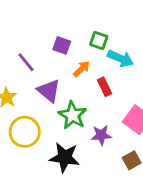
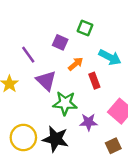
green square: (99, 40) -> (85, 28), moved
green star: (73, 115) -> (65, 103), turned -30
yellow circle: (25, 132) -> (23, 138), moved

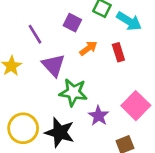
cyan arrow: (110, 57) -> (129, 21), moved
red rectangle: (94, 81) -> (118, 52), moved
purple star: (89, 122) -> (99, 116), turned 30

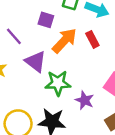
orange arrow: (88, 48) -> (64, 41), size x1.6

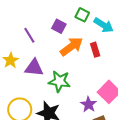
purple triangle: (36, 62) -> (34, 68), moved, turned -42
purple star: (85, 100) -> (89, 105), moved

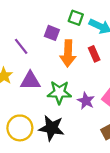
orange arrow: (71, 47) -> (68, 53), turned 135
purple star: (89, 105) -> (86, 101), moved

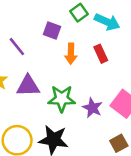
green square: (76, 18) -> (79, 13), turned 35
orange arrow: (68, 53) -> (71, 54), size x0.7

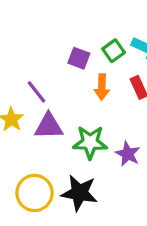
green square: (79, 13) -> (114, 51), moved
purple line: (17, 47) -> (37, 92), moved

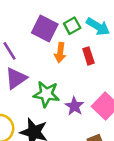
purple square: (79, 58) -> (45, 29), size x1.5
purple triangle: (49, 126) -> (16, 78), turned -40

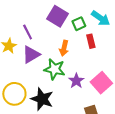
green square: (72, 26) -> (79, 24), moved
orange arrow: (60, 53) -> (64, 48), moved

